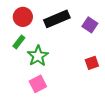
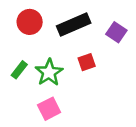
green rectangle: (19, 42) -> (19, 70), moved
red square: (92, 63) -> (87, 62), moved

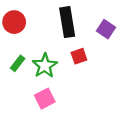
red circle: (30, 22) -> (14, 22), moved
black rectangle: (74, 24) -> (67, 22), turned -76

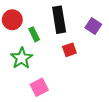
green rectangle: (18, 63) -> (34, 34), moved, turned -64
green star: (45, 66) -> (22, 58), moved

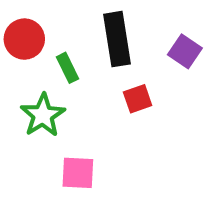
pink square: (39, 87) -> (78, 173), turned 30

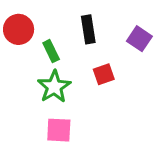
black rectangle: (117, 39) -> (88, 29), size x0.7
green star: (43, 115) -> (54, 87), moved

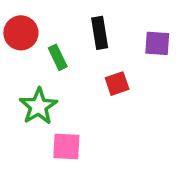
purple square: (139, 39) -> (157, 43), turned -30
green star: (54, 87) -> (38, 106), moved

